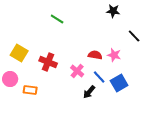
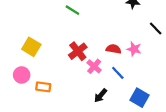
red cross: (48, 62) -> (78, 51), moved, turned 30
blue square: (119, 83) -> (139, 98), moved, turned -30
black arrow: (89, 92) -> (101, 96), moved

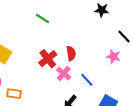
red semicircle: (114, 49) -> (71, 53), moved, turned 72
pink star: (134, 49) -> (113, 57), moved

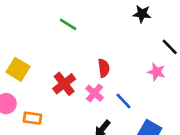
red cross: (48, 59) -> (64, 84), moved

